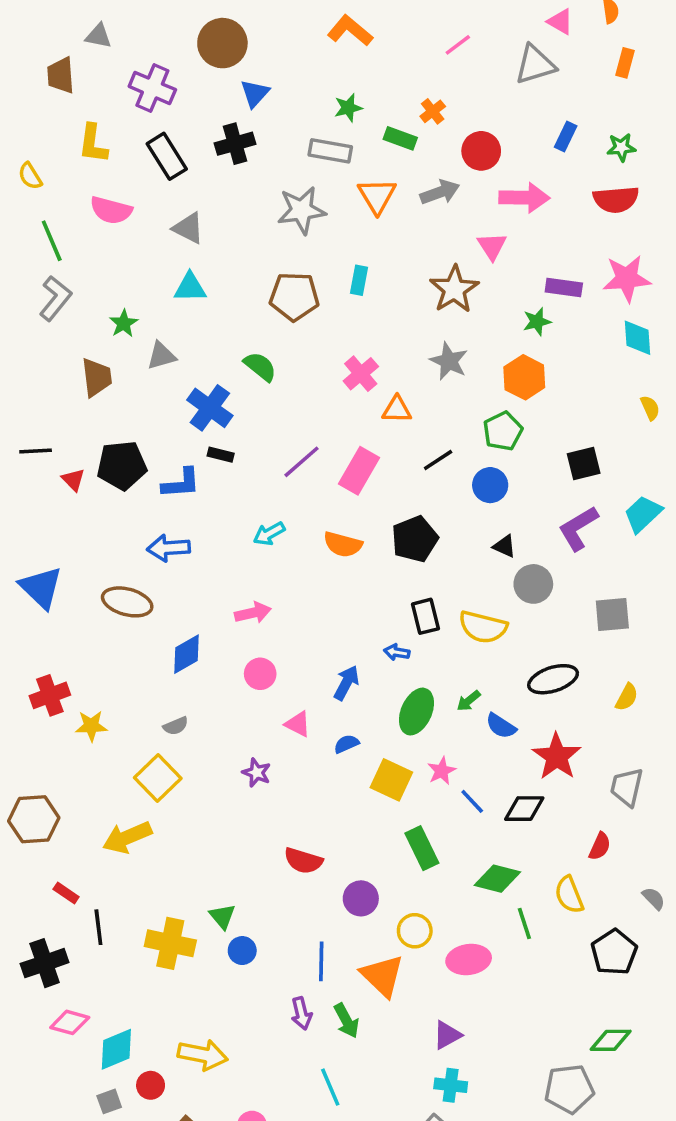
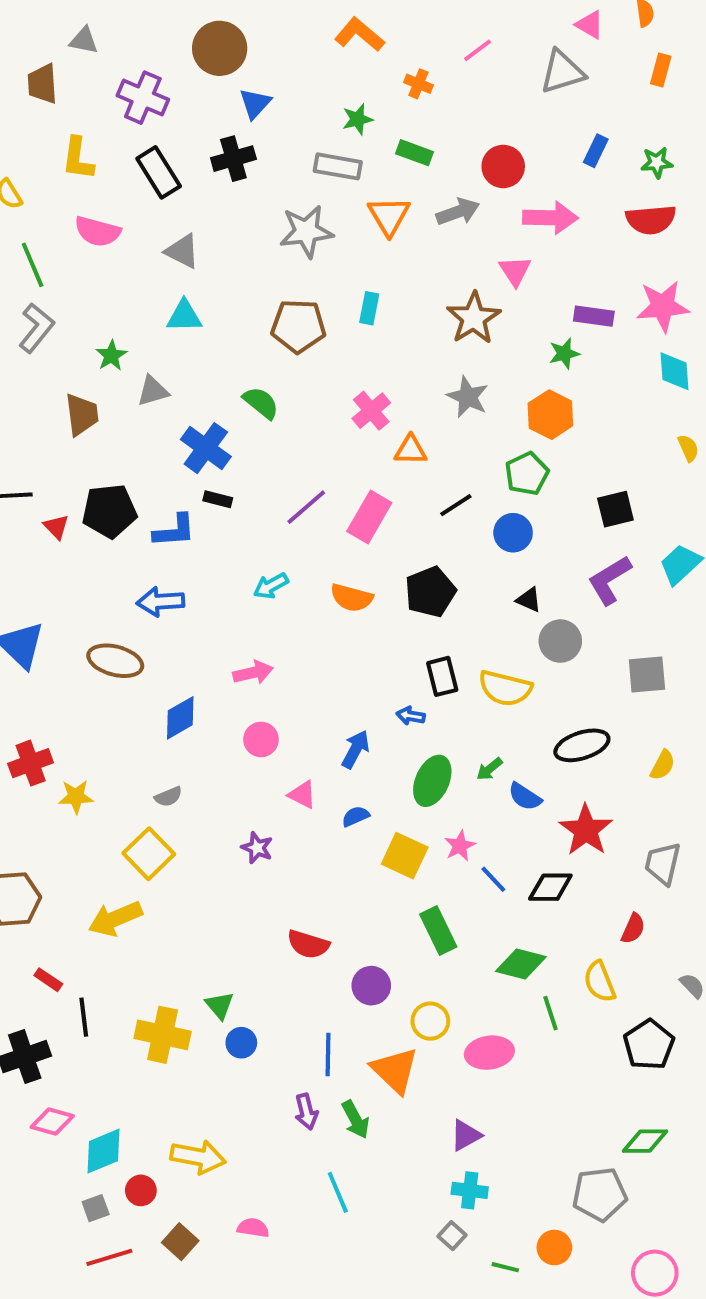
orange cross: (433, 111) -> (419, 84), moved, turned -30

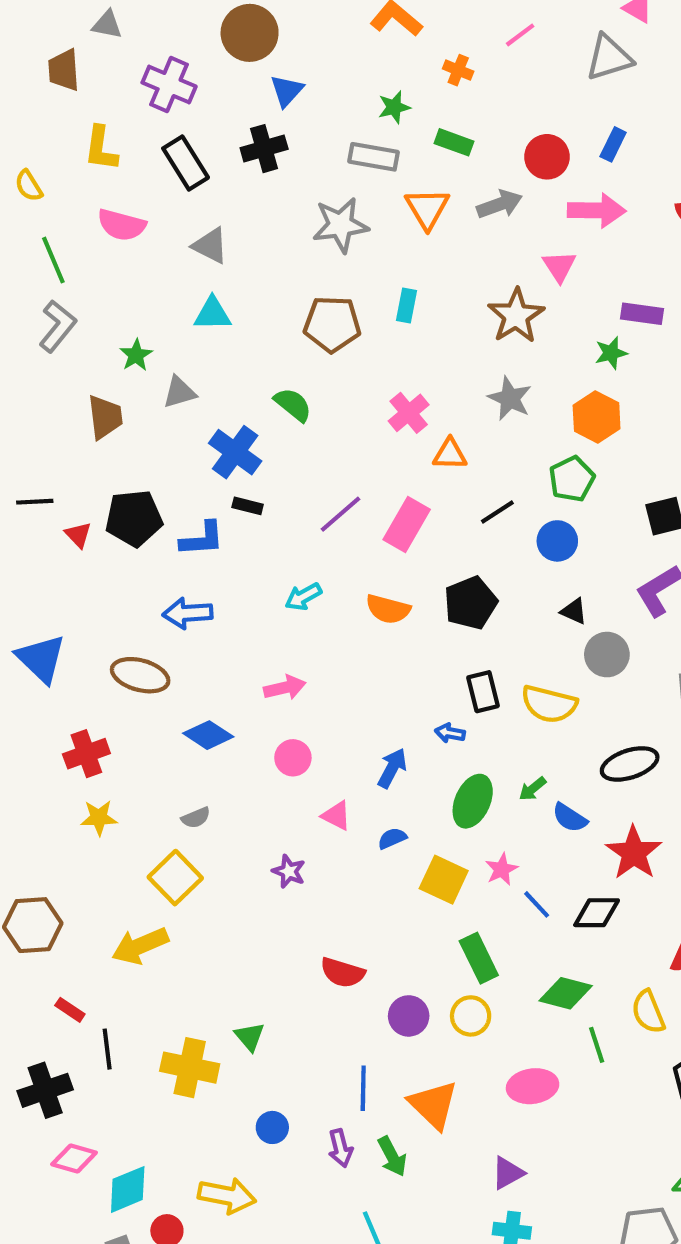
blue rectangle: (596, 151) -> (613, 144), moved
blue diamond: (180, 718) -> (208, 735), turned 63
red cross: (31, 763) -> (86, 754), moved
yellow circle: (430, 1021) -> (471, 1016), moved
blue circle: (241, 1043) -> (272, 1127), moved

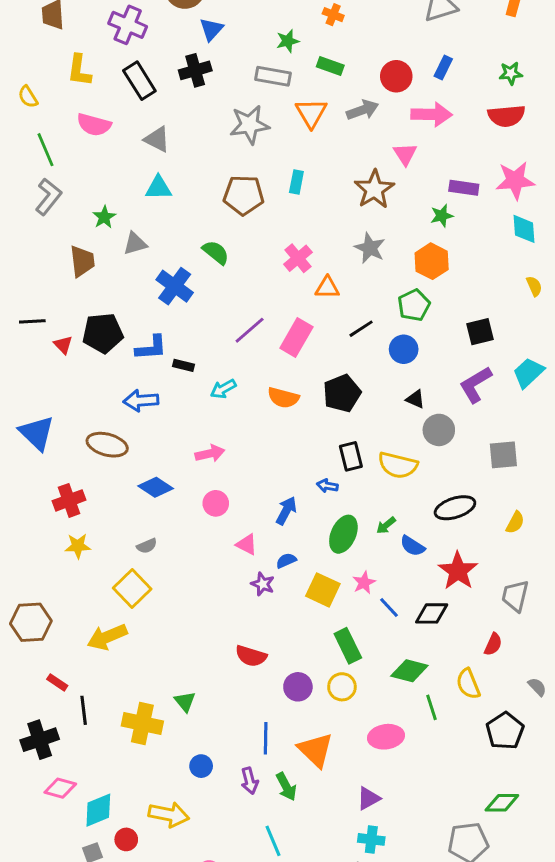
black rectangle: (248, 506) -> (183, 365), moved
purple star: (289, 871) -> (263, 584), moved

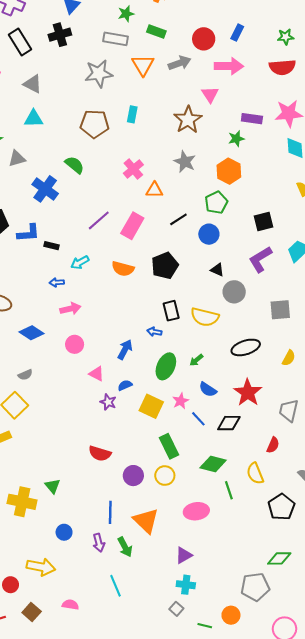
blue arrow: (141, 401) -> (57, 282), moved, size x0.6
blue semicircle: (412, 546) -> (208, 389), moved

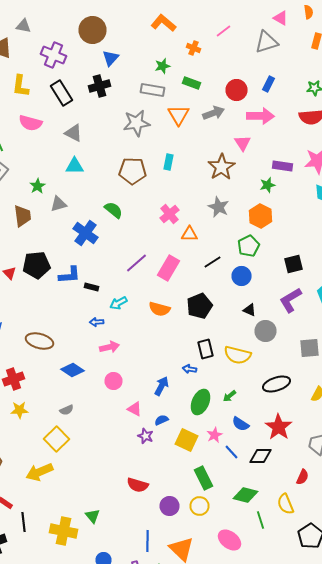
pink ellipse: (196, 511) -> (230, 540), turned 45

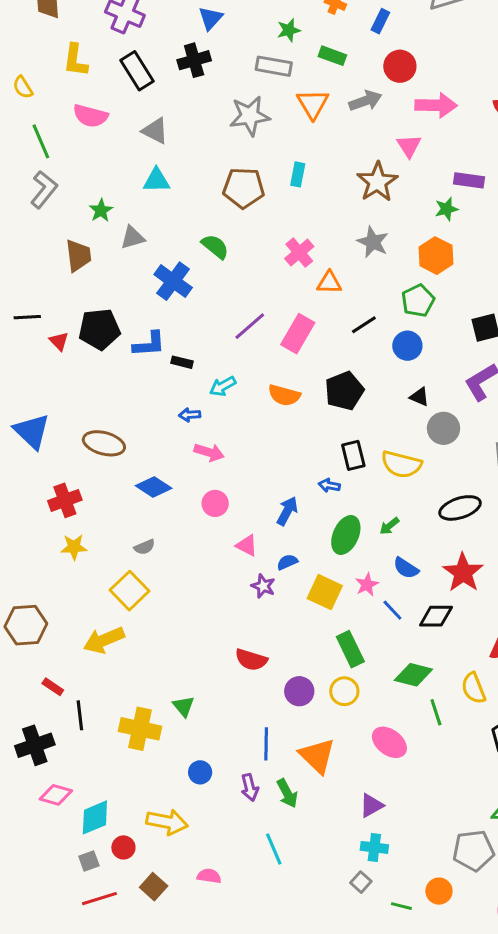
blue rectangle: (268, 84) -> (380, 21), moved
pink arrow: (110, 347) -> (209, 452), turned 30

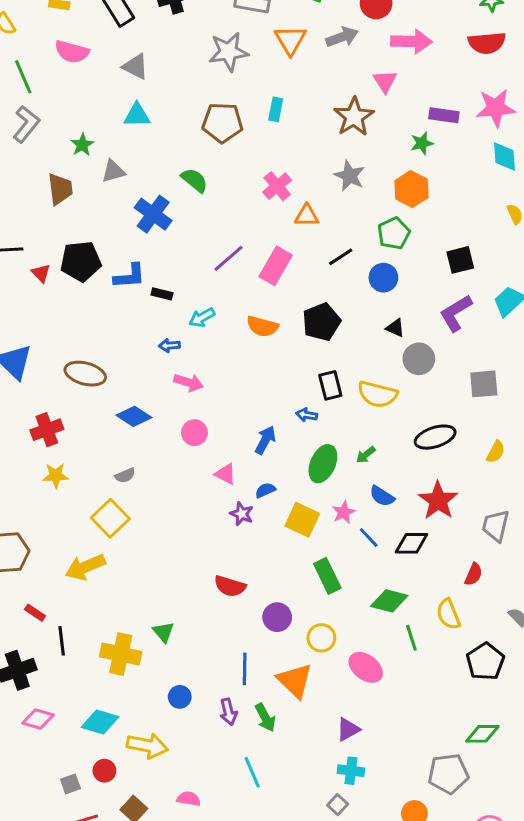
yellow circle: (344, 691) -> (321, 638), moved
cyan diamond: (95, 817) -> (100, 722), moved, turned 39

